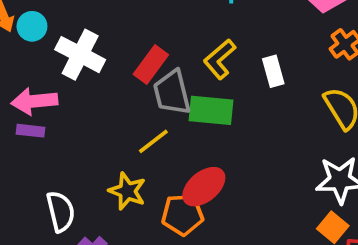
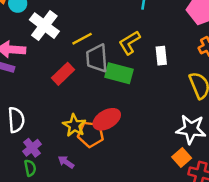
red rectangle: (151, 64) -> (63, 74), moved
yellow line: (153, 141) -> (82, 39), moved
yellow star: (127, 191) -> (74, 125), moved

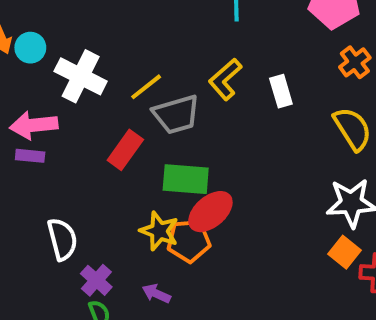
gray trapezoid: (97, 58) -> (176, 114), turned -92
green rectangle: (119, 73) -> (186, 179), moved

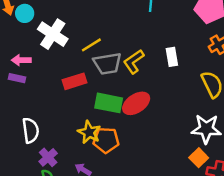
yellow L-shape: (225, 79) -> (134, 62), moved
pink arrow: (34, 125) -> (21, 60), size x0.7
red rectangle: (125, 150) -> (74, 81), turned 30
red ellipse: (210, 212) -> (136, 103), moved

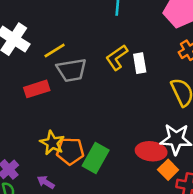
yellow L-shape: (134, 62) -> (117, 57), moved
green rectangle: (109, 103) -> (96, 158), moved, turned -72
red ellipse: (136, 103) -> (151, 151), moved, turned 40

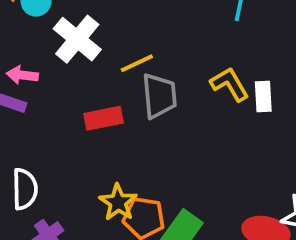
yellow L-shape: (117, 57) -> (230, 84), turned 88
gray trapezoid: (72, 70) -> (159, 96), turned -92

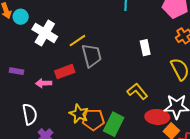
pink arrow: (22, 75) -> (44, 83), moved
yellow L-shape: (230, 84) -> (137, 91), moved

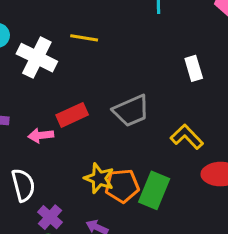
yellow line: (77, 41) -> (84, 38), moved, turned 48
gray trapezoid: (92, 56) -> (131, 111), moved, turned 85

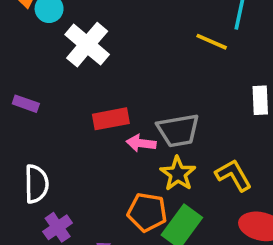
yellow line: (84, 38) -> (212, 42), moved
pink arrow: (41, 135) -> (141, 143), moved
yellow star: (99, 178) -> (178, 174), moved

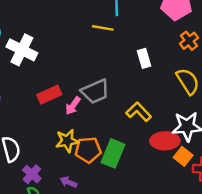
pink arrow: (141, 143) -> (73, 106), turned -48
yellow star: (178, 174) -> (67, 141), moved, turned -30

